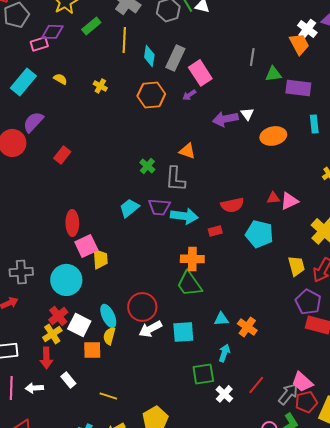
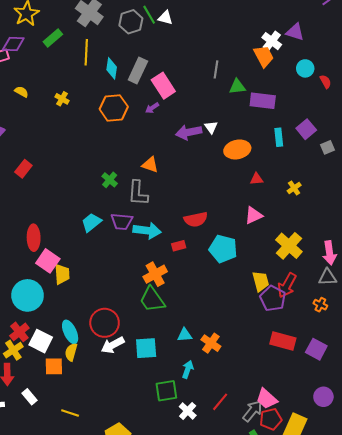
red triangle: (273, 198) -> (257, 179), moved
pink square: (86, 246) -> (48, 261), turned -30
orange cross: (192, 259) -> (155, 274), turned -30
purple pentagon: (308, 302) -> (273, 298), moved

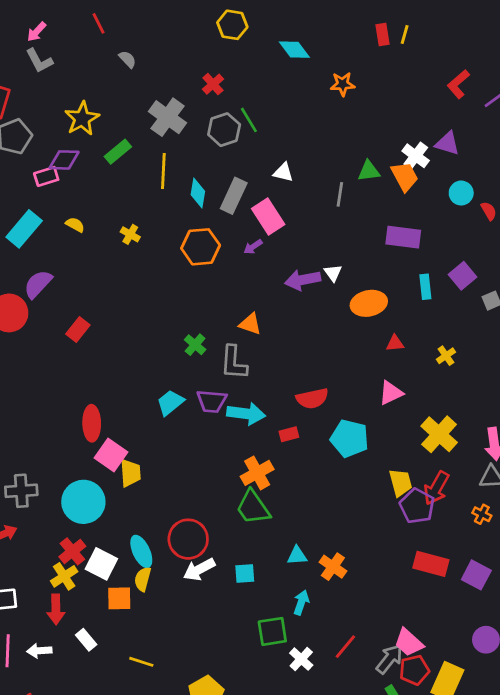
white triangle: (165, 18) -> (283, 172), moved
green triangle: (237, 87) -> (369, 171), moved
cyan square: (146, 348) -> (245, 574), size x0.7

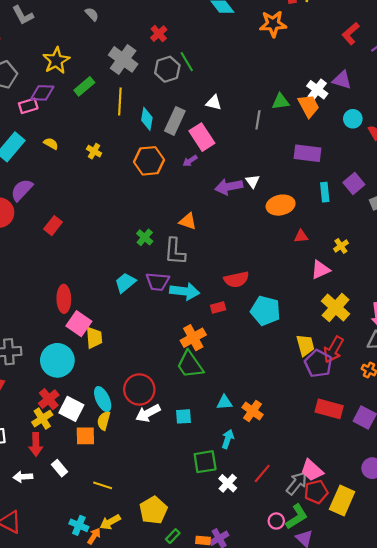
orange star: (343, 84) -> (273, 24), moved, size x1.4
pink triangle: (391, 393) -> (320, 270), moved

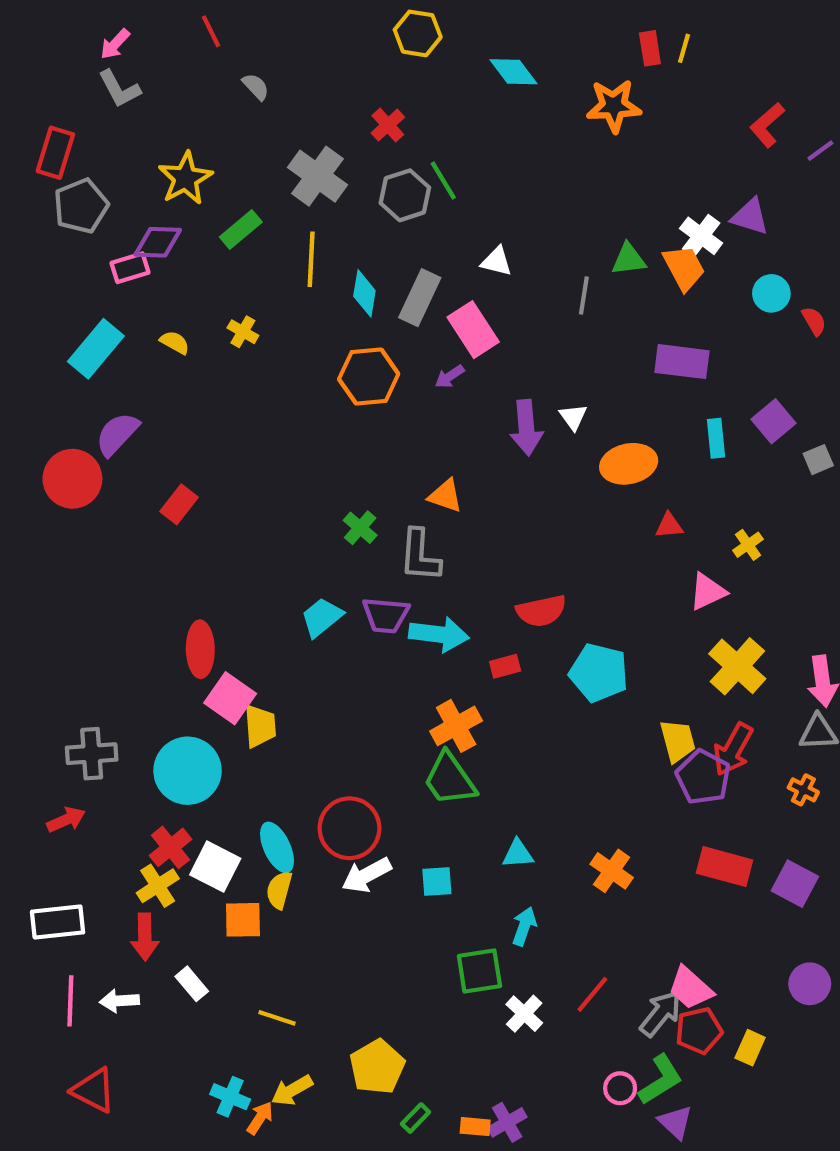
yellow cross: (94, 151) -> (243, 332), moved
purple arrow: (229, 187) -> (526, 428), turned -84
orange cross: (253, 411) -> (612, 871), moved
yellow rectangle: (342, 500) -> (750, 1048), size x0.6

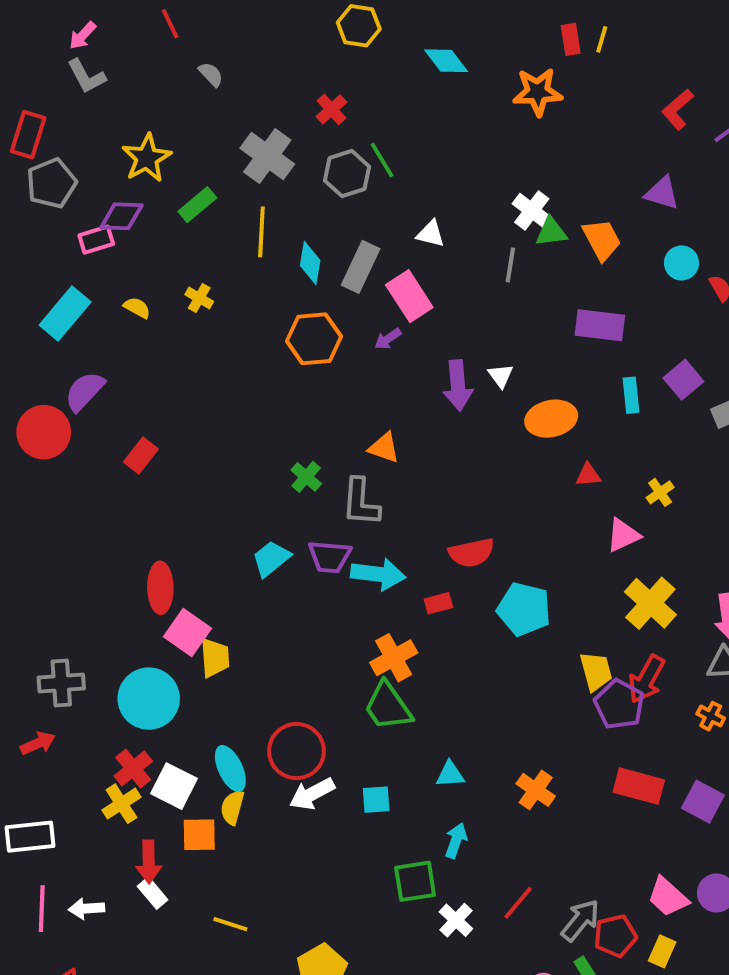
white cross: (701, 236) -> (532, 210), moved
red arrow: (145, 937) -> (149, 862), moved
pink trapezoid: (690, 988) -> (668, 897), moved

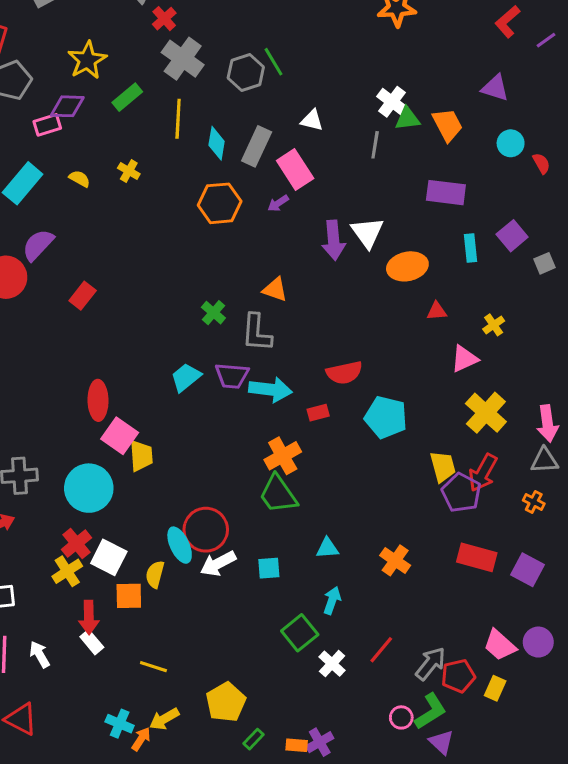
red cross: (331, 109) -> (164, 19), moved
white triangle: (501, 376) -> (367, 233), size x1.6
cyan ellipse: (230, 769) -> (180, 545), moved
green square: (415, 881) -> (300, 633), turned -30
white arrow: (86, 909) -> (40, 654), turned 64

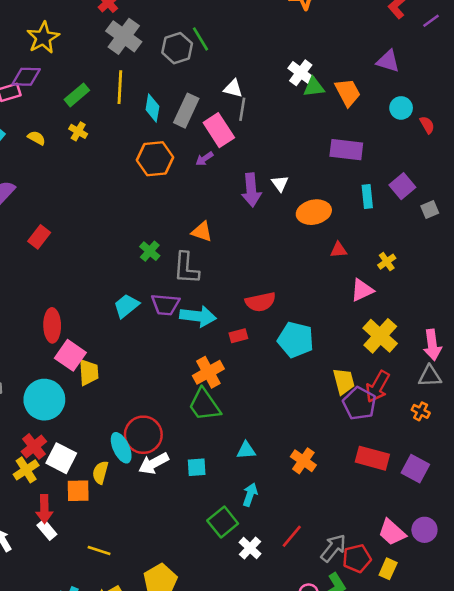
green rectangle: (127, 97) -> (77, 95), moved
gray line: (375, 145) -> (242, 109), moved
white triangle: (367, 233) -> (280, 183), size x0.6

